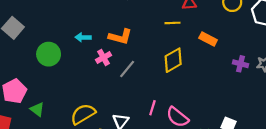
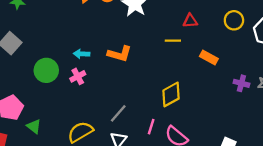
pink cross: (103, 58) -> (78, 76), moved
yellow diamond: (173, 60) -> (171, 94), moved
gray line: (127, 69) -> (118, 113), moved

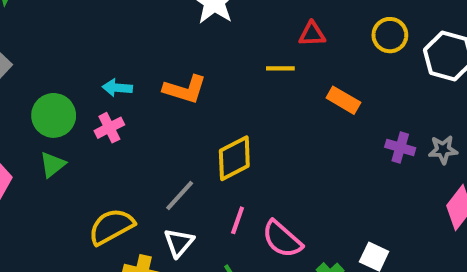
yellow diamond: (171, 94) -> (234, 158), moved
green triangle: (34, 126) -> (53, 165), moved, turned 42

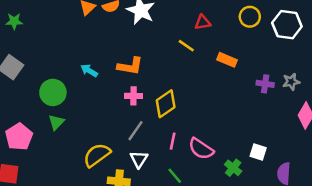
yellow line: (280, 68) -> (186, 46), turned 42
cyan arrow: (117, 88) -> (89, 71), turned 35
pink cross: (109, 128) -> (134, 96), moved, turned 35

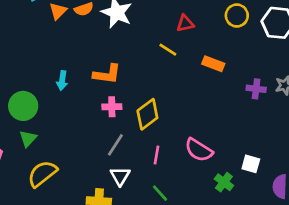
cyan arrow: (89, 71) -> (62, 81), turned -112
pink semicircle: (201, 149) -> (199, 150), moved
yellow semicircle: (97, 155) -> (42, 174), moved

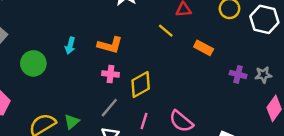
green triangle: (28, 139) -> (72, 122), moved

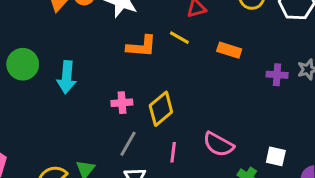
orange L-shape: (110, 45) -> (141, 46), moved
cyan arrow: (70, 46) -> (67, 77), size x1.5
green circle: (33, 63) -> (23, 64), moved

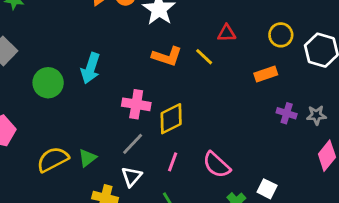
orange rectangle: (229, 50) -> (266, 74), moved, turned -50
green circle: (23, 64) -> (48, 83), moved
pink cross: (122, 103) -> (136, 104), size x1.4

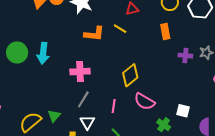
orange rectangle: (266, 74) -> (165, 31), turned -70
green circle: (48, 83) -> (17, 52), moved
yellow diamond: (171, 119) -> (130, 75), moved

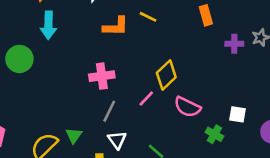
cyan arrow: (43, 53) -> (48, 25), moved
pink line: (114, 106) -> (146, 98), moved, turned 40

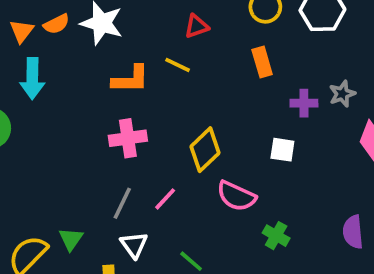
pink cross: (102, 76) -> (128, 138), moved
pink line: (146, 98) -> (165, 199), moved
white square: (238, 114) -> (282, 150), moved

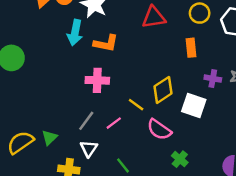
red triangle: (196, 26) -> (154, 17), size x1.5
yellow line: (178, 65) -> (136, 105), moved
cyan arrow: (32, 79) -> (75, 33), moved
yellow diamond: (205, 150) -> (163, 90), moved
white square: (282, 150) -> (194, 106), size x1.5

